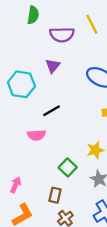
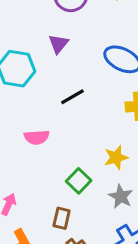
black line: (51, 111) -> (72, 97), moved

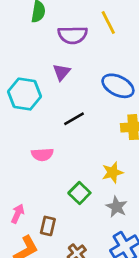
brown rectangle: (62, 218) -> (48, 226), moved

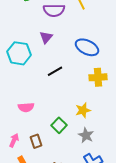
pink semicircle: (42, 155) -> (26, 107), moved
brown rectangle: (48, 226) -> (36, 141), moved, turned -32

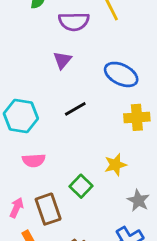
cyan hexagon: (19, 53) -> (21, 116), moved
gray star: (86, 135) -> (138, 201), moved
brown rectangle: (36, 141) -> (48, 209), size x1.5

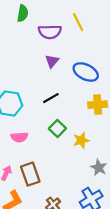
purple triangle: (62, 60) -> (52, 61), moved
green square: (81, 186) -> (57, 128), moved

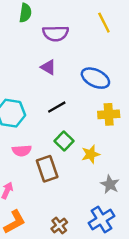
yellow line: (78, 22) -> (104, 23), moved
purple triangle: (52, 61) -> (48, 67), moved, turned -40
brown rectangle: (30, 174) -> (47, 169), moved

